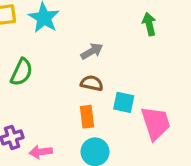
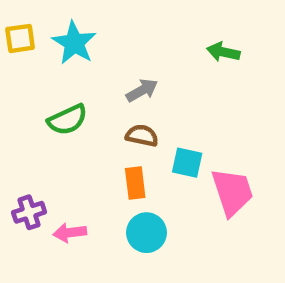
green arrow: (149, 24) -> (223, 52), turned -65
green semicircle: (22, 72) -> (67, 120), moved, turned 40

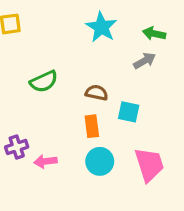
cyan star: (74, 43) -> (101, 27), moved
gray arrow: (142, 90) -> (145, 61), moved
pink trapezoid: (232, 192) -> (149, 165), moved

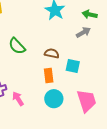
green semicircle: (44, 81) -> (17, 46), turned 72
pink arrow: (45, 161) -> (18, 99), turned 64

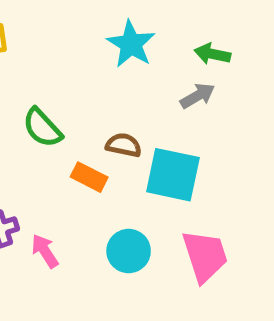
cyan square: (73, 66) -> (173, 175), size x1.6
orange rectangle: (49, 76) -> (89, 177), moved, turned -56

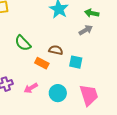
cyan square: (173, 175) -> (76, 62), size x0.6
pink arrow: (45, 251) -> (31, 88), moved, turned -88

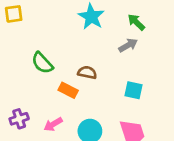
green arrow: (92, 13) -> (136, 22), turned 32
cyan square: (76, 62) -> (134, 90), moved

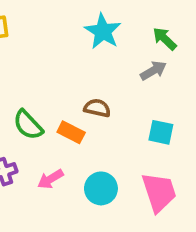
green semicircle: (42, 63) -> (28, 125), moved

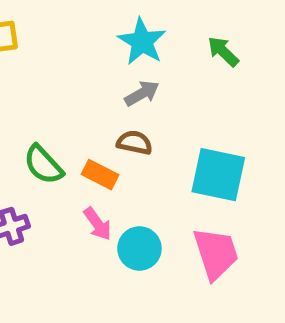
gray arrow: (153, 71) -> (142, 93), moved
cyan square: (161, 132) -> (218, 175), size x1.6
pink arrow: (50, 179) -> (98, 224), moved, turned -95

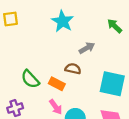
cyan star: (142, 42) -> (63, 21), moved
gray arrow: (142, 93) -> (87, 48), moved

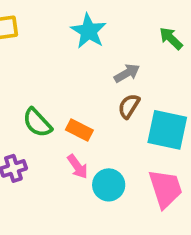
brown semicircle: (73, 69) -> (129, 106), moved, turned -70

